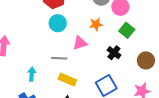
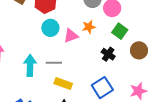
pink triangle: (80, 43) -> (71, 36), moved
brown circle: (146, 60) -> (139, 50), moved
cyan arrow: (32, 74) -> (30, 65), moved, size x1.5

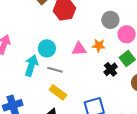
cyan circle: (50, 28) -> (47, 48), moved
black cross: (108, 54) -> (111, 69), moved

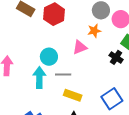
orange star: (99, 46) -> (94, 31), moved

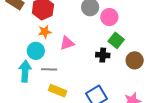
orange star: (94, 31) -> (45, 32), moved
black cross: (116, 57) -> (103, 55), turned -32

